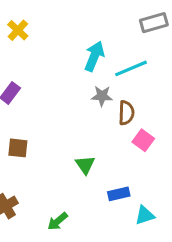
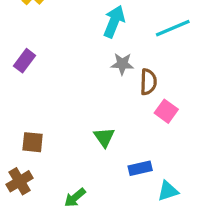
cyan line: (131, 68) -> (173, 28), moved
brown square: (18, 148) -> (33, 142), moved

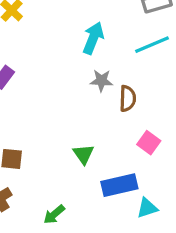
pink square: (166, 111) -> (149, 143), moved
blue rectangle: (140, 168) -> (119, 185), size x1.5

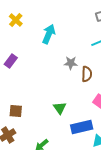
cyan arrow: (93, 38) -> (49, 34), moved

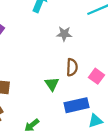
brown semicircle: (87, 74) -> (72, 67), moved

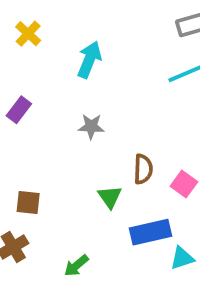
gray star: (64, 34) -> (91, 126), moved

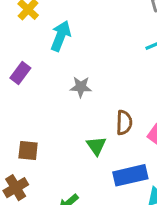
cyan arrow: (89, 60) -> (61, 36), moved

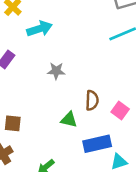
cyan arrow: (61, 36) -> (40, 29), turned 50
green triangle: (96, 146) -> (69, 120), turned -42

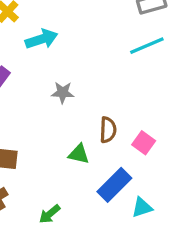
blue rectangle: (97, 144) -> (114, 185), turned -32

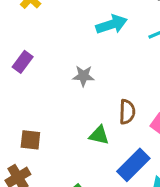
cyan arrow: (42, 39) -> (112, 24), moved

